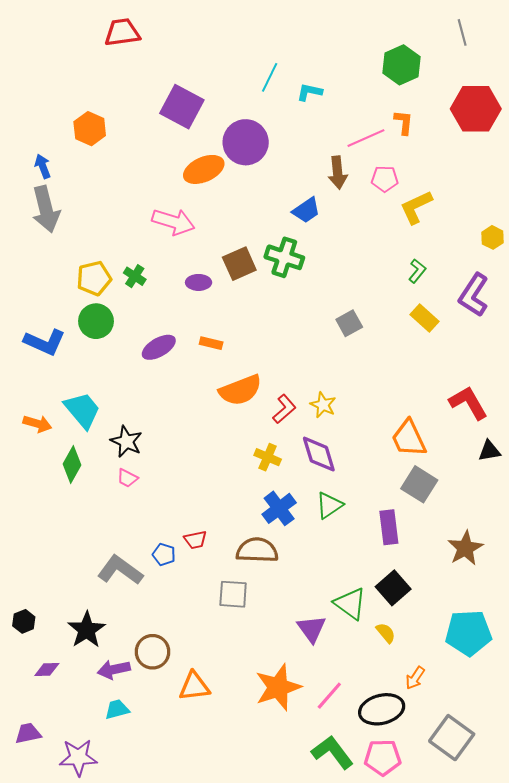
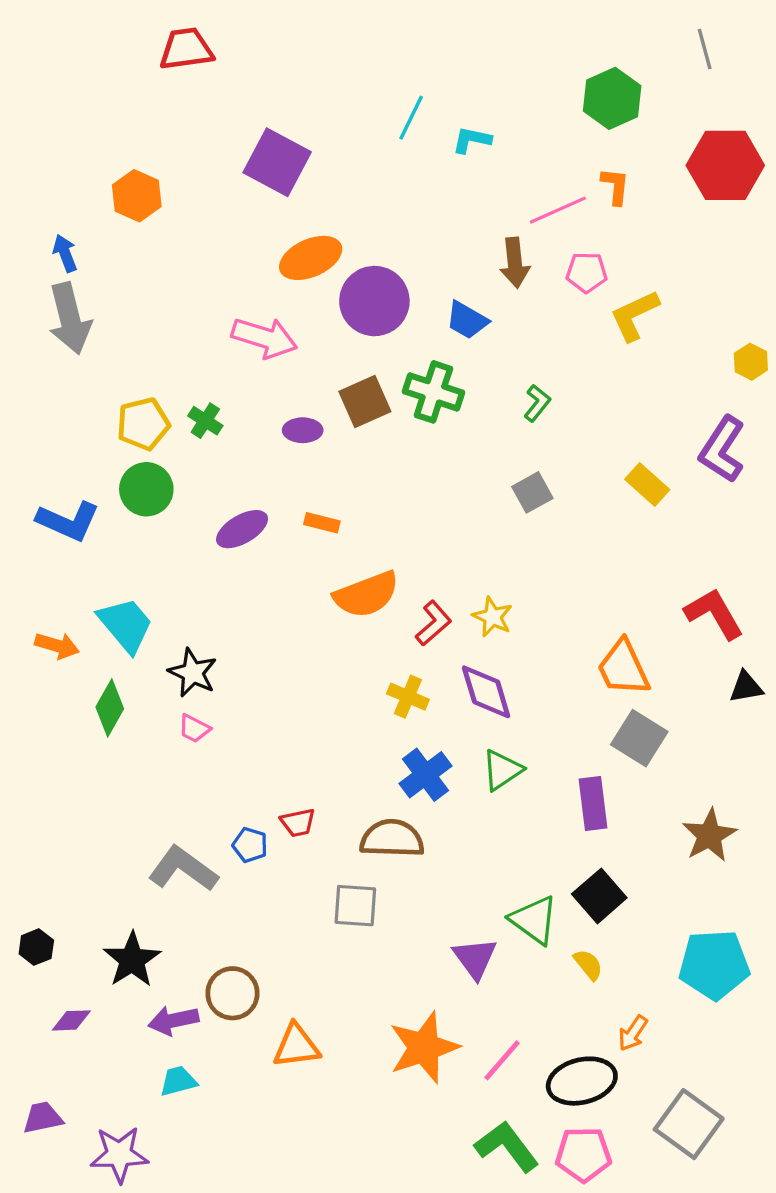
purple circle: (246, 142) -> (374, 301), moved
blue trapezoid: (306, 210) -> (467, 320), turned 64
green L-shape: (417, 271) -> (537, 403), moved

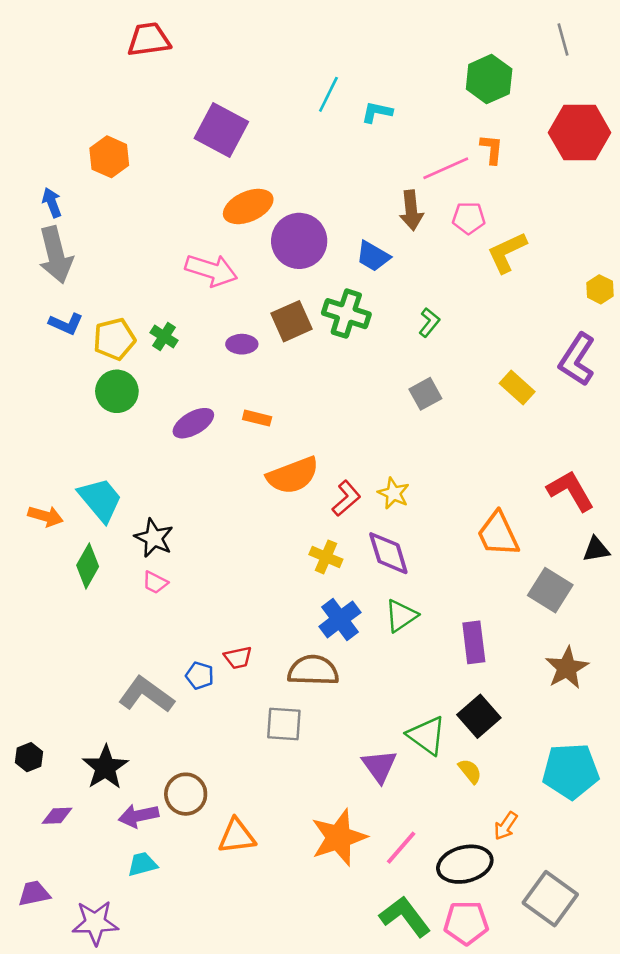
blue L-shape: (68, 521) -> (66, 324), moved, size x0.7
gray square: (639, 738) -> (550, 590), moved

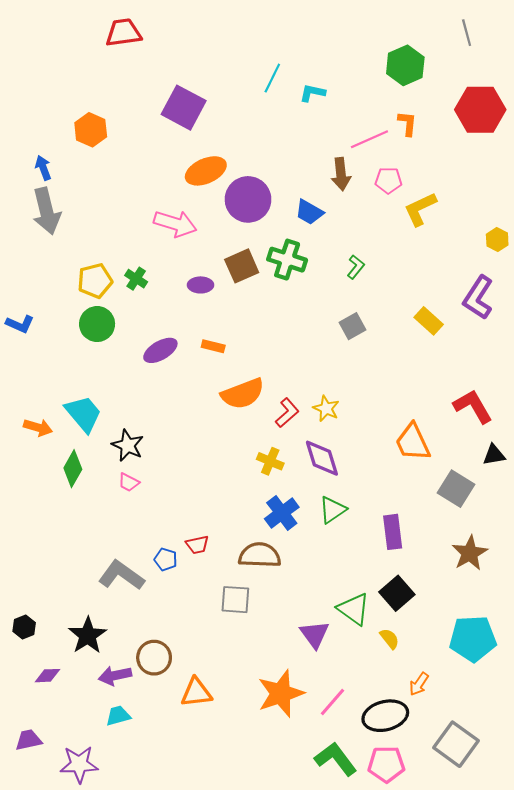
blue L-shape: (66, 324) -> (20, 324), moved

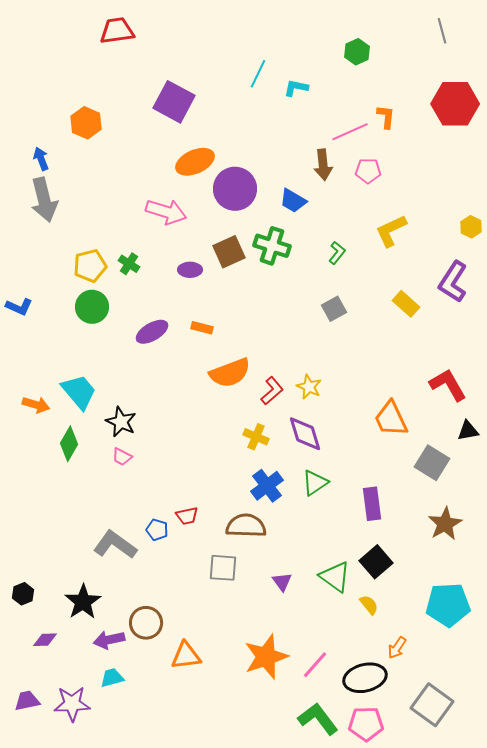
green hexagon: (405, 65) -> (357, 52), moved, size x0.7
yellow L-shape: (420, 209) -> (391, 231), moved
purple triangle: (315, 634) -> (282, 582), moved, size x0.7
purple star: (79, 764) -> (72, 704), moved

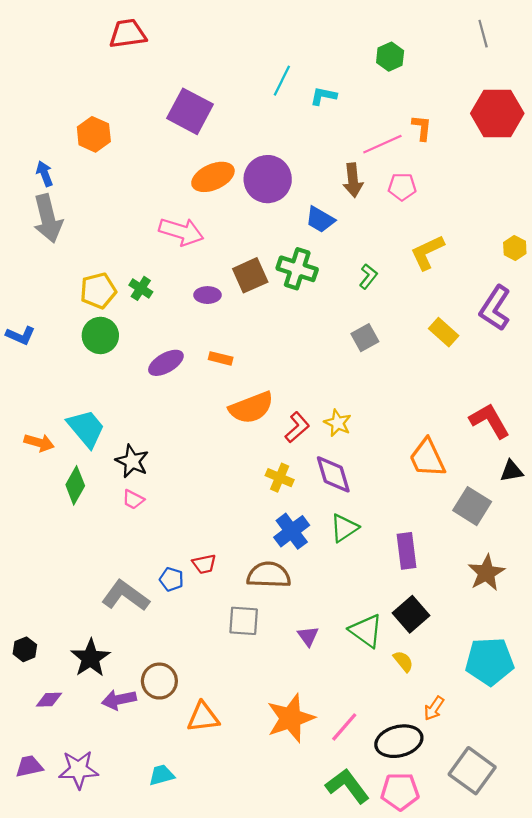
purple circle: (235, 189) -> (268, 179), moved
cyan trapezoid: (112, 678) -> (162, 775), moved

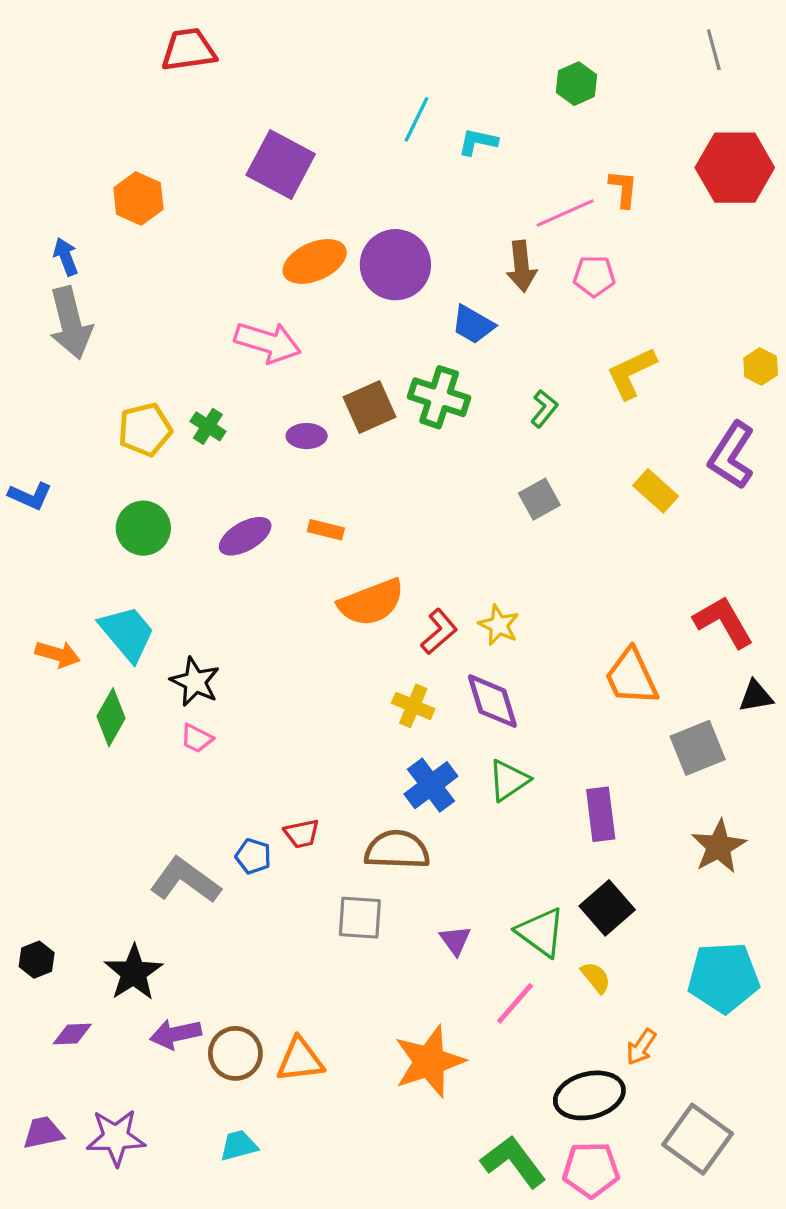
green circle: (100, 335) -> (143, 528), moved
gray square: (472, 506) -> (698, 748), turned 36
brown circle: (159, 681) -> (235, 1053), moved
pink line: (344, 727) -> (515, 1003), moved

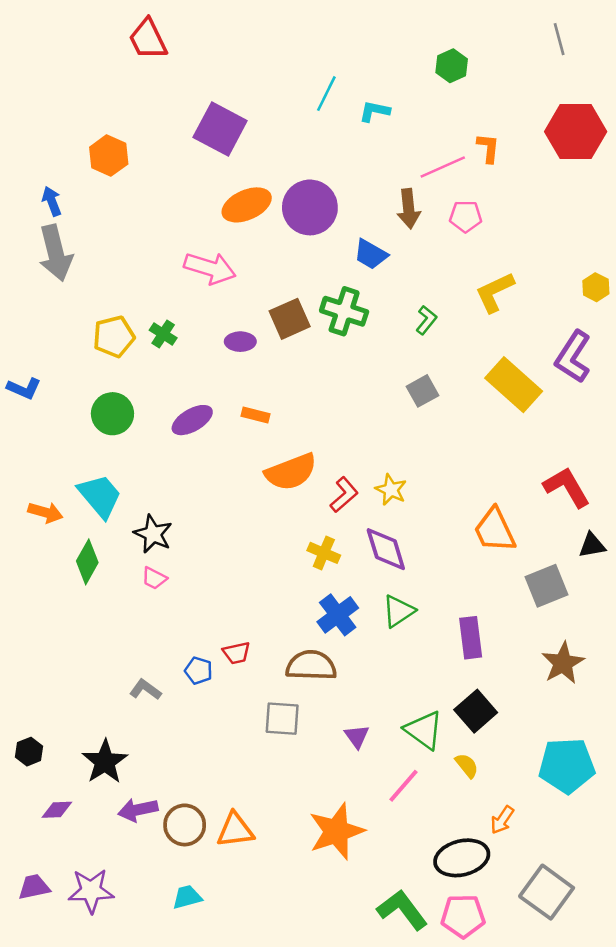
red trapezoid: (189, 50) -> (148, 39), turned -108
yellow rectangle: (656, 491) -> (514, 385), size x1.6
gray L-shape: (185, 880) -> (145, 690), size x0.6

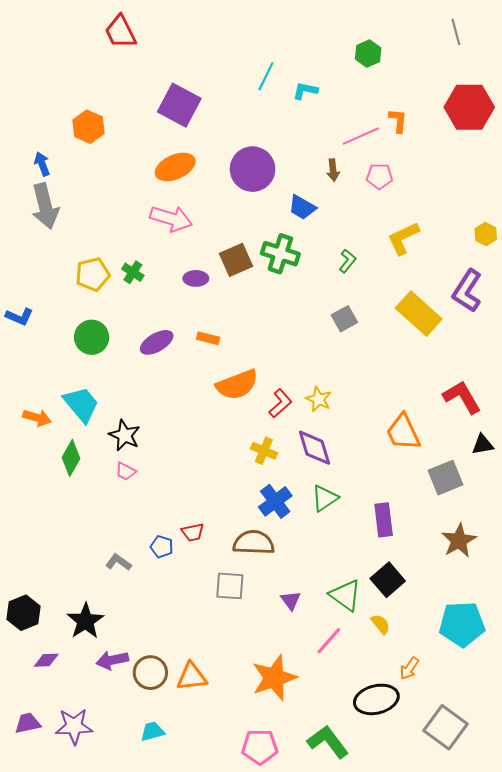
orange ellipse: (247, 205) -> (175, 167), moved
brown arrow: (409, 209) -> (333, 170), size x0.7
black hexagon: (29, 752) -> (23, 613), size x1.5
pink pentagon: (463, 916) -> (260, 747), moved

